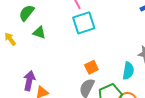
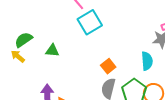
green semicircle: (27, 13) -> (24, 40), moved, turned 30
green triangle: (39, 33) -> (52, 51), moved

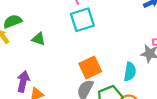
orange square: (108, 66) -> (90, 68), size x1.5

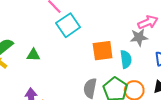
orange square: (90, 68) -> (103, 51), moved, turned 35

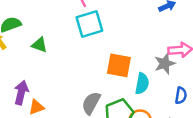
gray star: (139, 37) -> (165, 64), turned -30

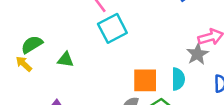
orange square: (119, 65) -> (145, 80), moved

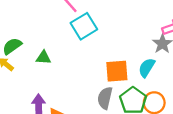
cyan semicircle: (178, 79) -> (147, 68), turned -144

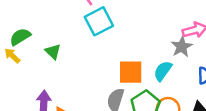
green triangle: (43, 58) -> (53, 52), turned 35

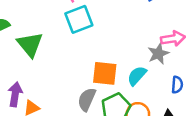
green triangle: (53, 52) -> (30, 44), size x1.6

